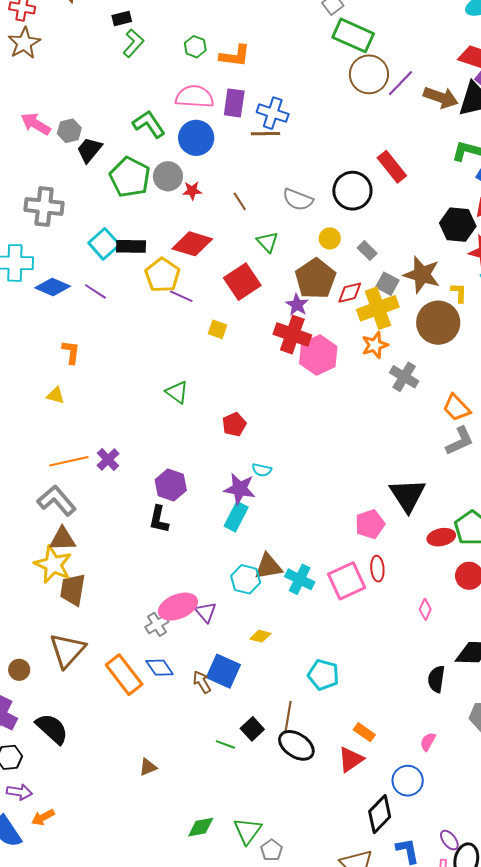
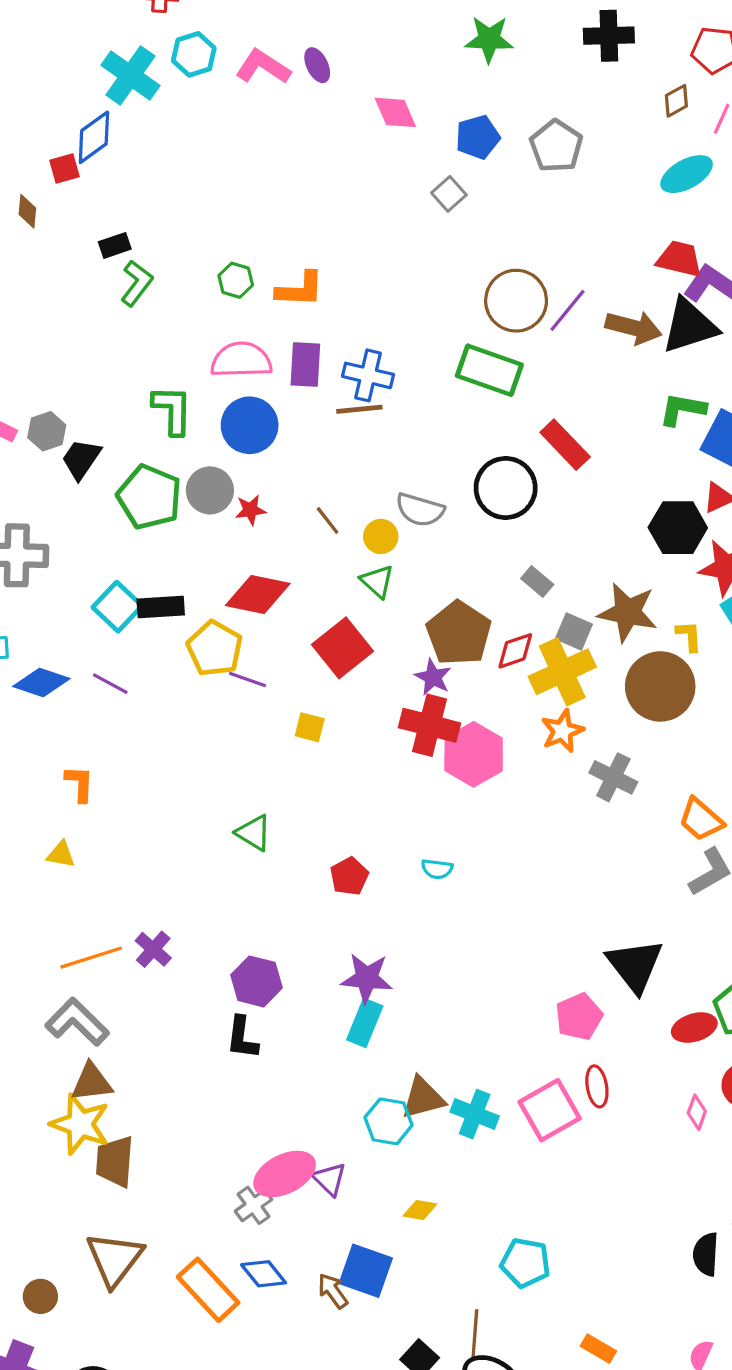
green rectangle: (353, 35) -> (489, 370), moved
green L-shape: (149, 124) -> (172, 410), turned 40
yellow circle: (330, 238) -> (381, 536), moved
cyan semicircle: (262, 470) -> (437, 869), moved
pink diamond: (425, 609) -> (697, 1112), moved

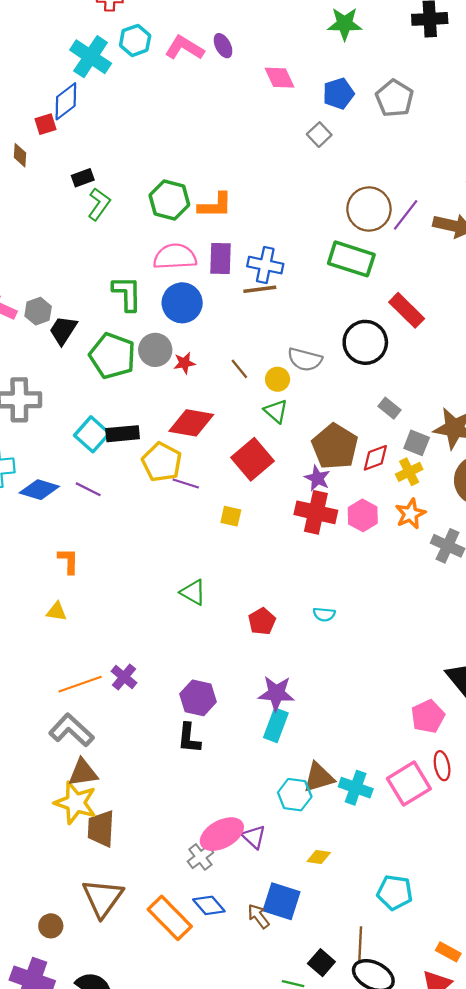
green hexagon: (236, 280) -> (169, 200), size x1.6
yellow cross: (562, 672) -> (409, 472), size x0.6
pink hexagon: (474, 754) -> (363, 515), moved, size x0.7

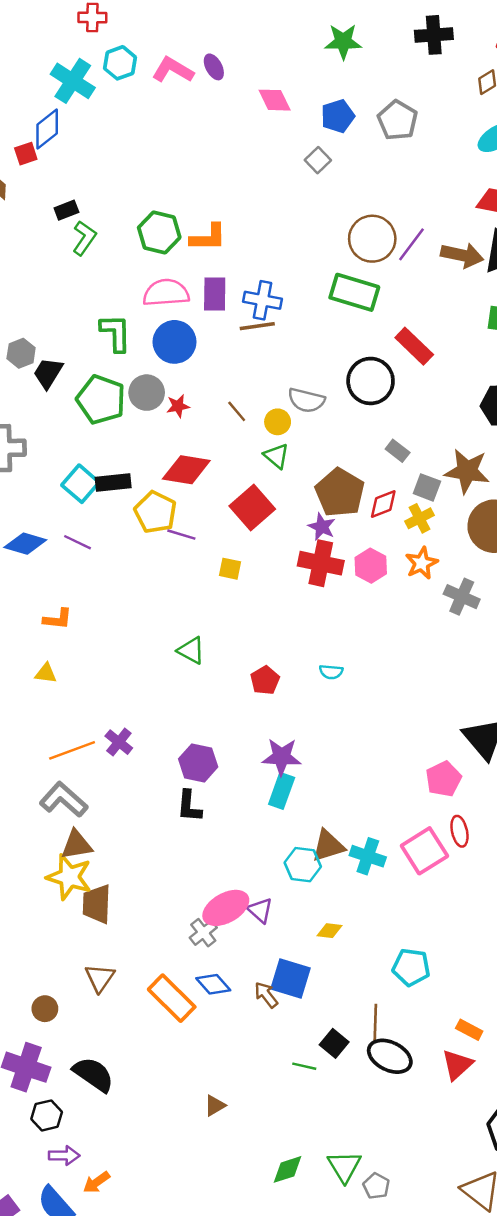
orange L-shape: (68, 561) -> (58, 619), turned 96
brown triangle: (103, 898) -> (100, 978), size x0.7

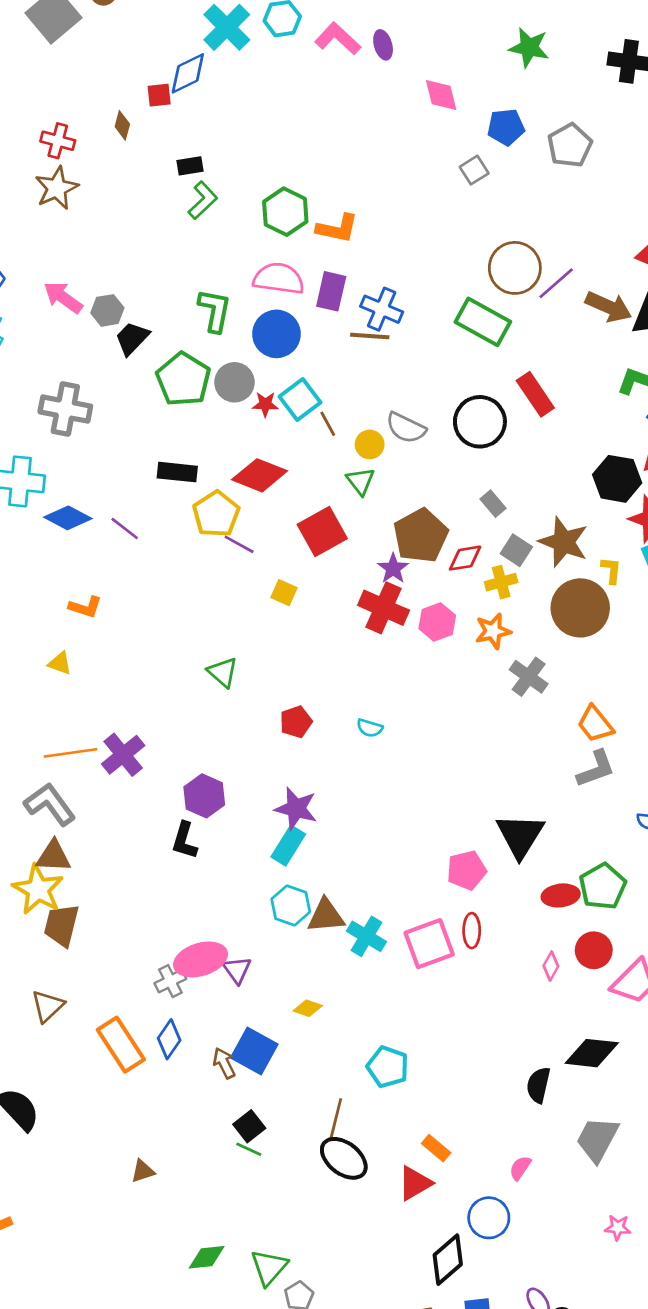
cyan square: (80, 484) -> (300, 400), moved
purple cross: (119, 742) -> (123, 755), size x1.4
cyan hexagon: (303, 865) -> (291, 906), moved
blue diamond: (213, 984) -> (169, 1039), turned 64
black square: (334, 1043) -> (249, 1126), moved

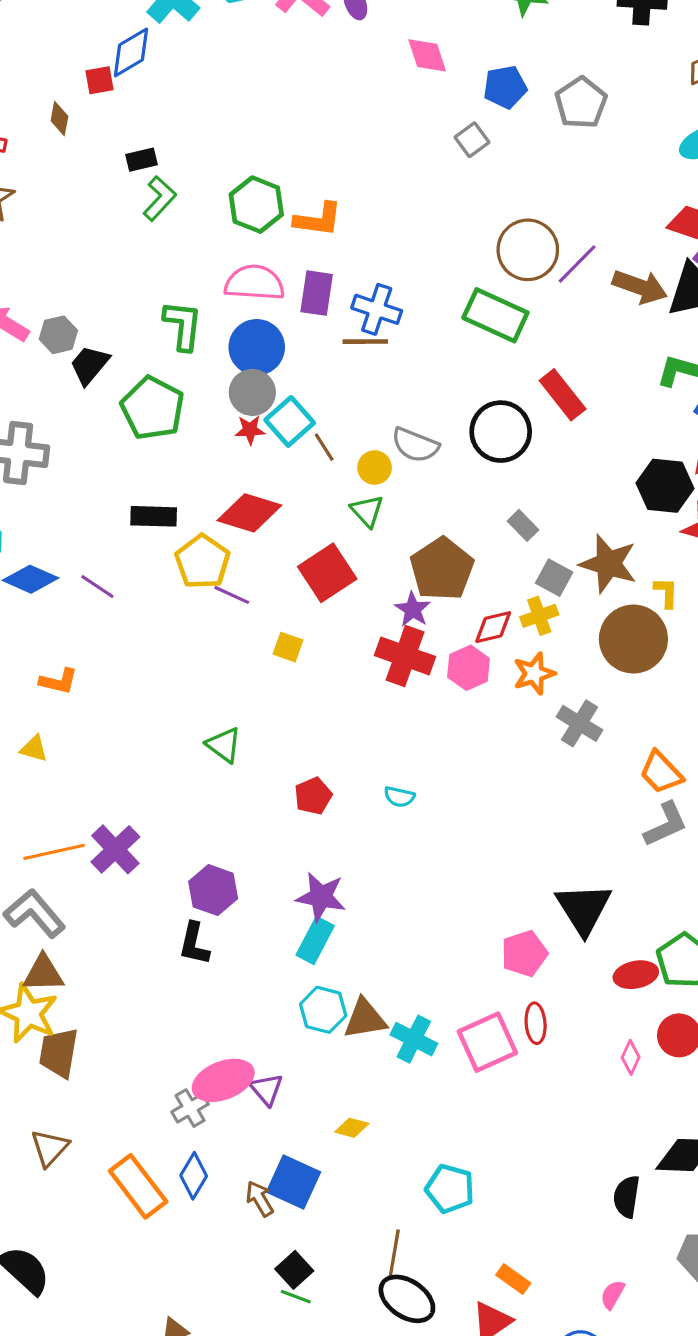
gray circle: (234, 382) -> (252, 392), moved
red diamond: (465, 558) -> (493, 627), moved

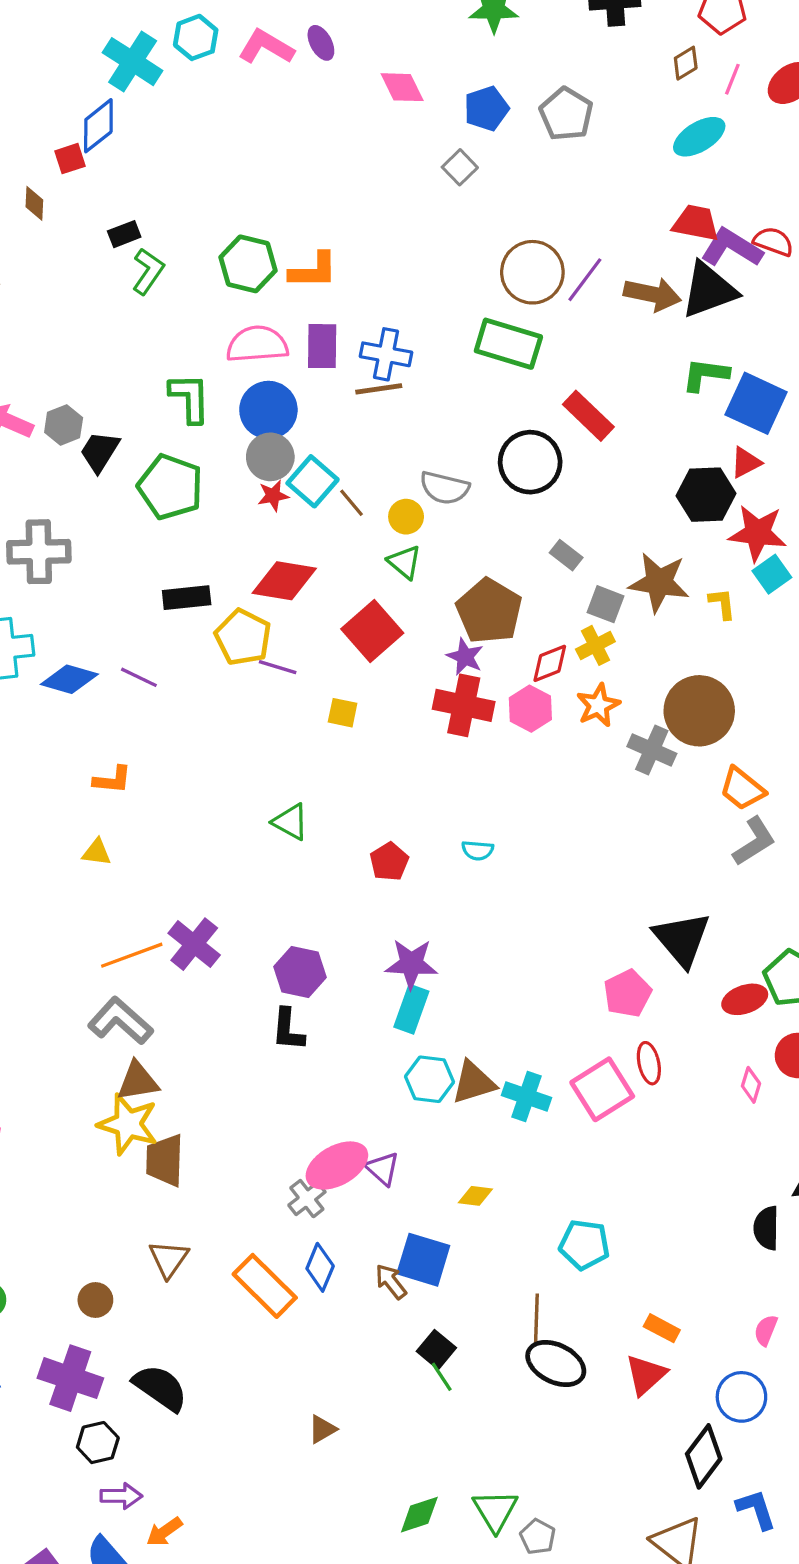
brown circle: (633, 639) -> (699, 711), moved
green line: (296, 1297) -> (442, 1377), turned 44

